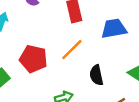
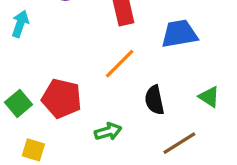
red pentagon: (33, 59) -> (62, 98), moved

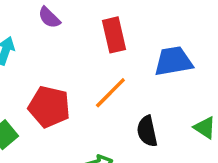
red pentagon: (62, 98) -> (49, 107), moved

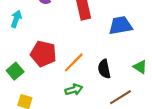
orange line: (110, 93) -> (74, 62), moved

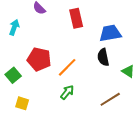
black semicircle: (104, 69) -> (103, 57), moved
green arrow: (74, 90) -> (67, 92), turned -35

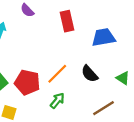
black semicircle: (103, 57) -> (90, 74), moved, turned -30
red pentagon: (39, 59) -> (27, 82), moved

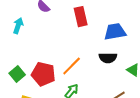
black semicircle: (90, 74) -> (108, 58), moved, turned -48

